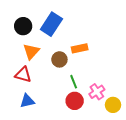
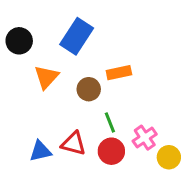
black circle: (23, 26) -> (19, 41), moved
red triangle: (23, 75) -> (74, 144), moved

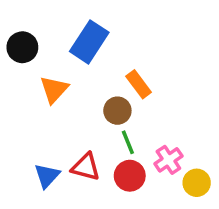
orange rectangle: (119, 73) -> (139, 84), turned 65
brown circle: (89, 89) -> (117, 111), moved
blue triangle: (40, 151) -> (47, 176), turned -35

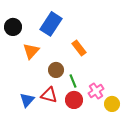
brown circle: (117, 111) -> (56, 70), moved

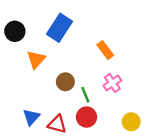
orange rectangle: (79, 48) -> (105, 50), moved
pink cross: (96, 91) -> (112, 83), moved
red triangle: (49, 95) -> (57, 124), moved

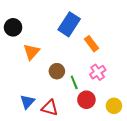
blue rectangle: (59, 28) -> (69, 24), moved
red circle: (87, 117) -> (86, 100), moved

